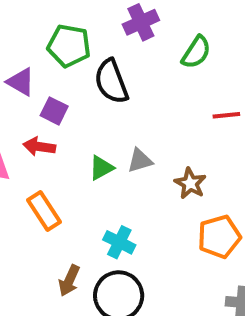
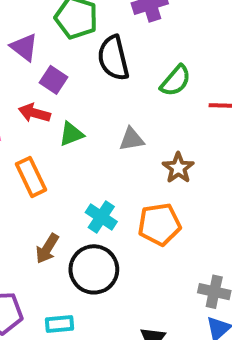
green semicircle: (196, 52) -> (176, 81), moved
green triangle: (101, 168) -> (71, 134), moved
orange pentagon: (219, 237) -> (159, 224), moved

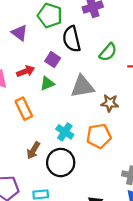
purple square: (53, 80) -> (53, 60), moved
red arrow: (34, 113) -> (26, 71), turned 144
gray triangle: (132, 139) -> (82, 86), size x1.6
brown star: (178, 168) -> (110, 103), turned -30

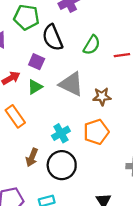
gray triangle: (82, 86) -> (71, 84), turned 45
cyan cross: (65, 132) -> (61, 133), turned 36

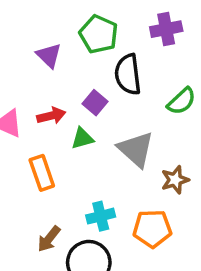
brown star: (102, 97) -> (175, 180), turned -30

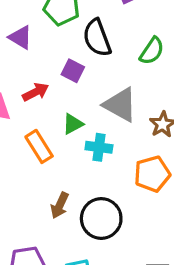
green triangle: (82, 138) -> (73, 124), moved
cyan cross: (101, 216) -> (99, 147), moved, turned 35

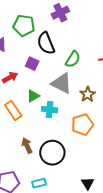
green semicircle: (152, 51) -> (73, 59), moved
brown arrow: (60, 205) -> (27, 146), turned 133

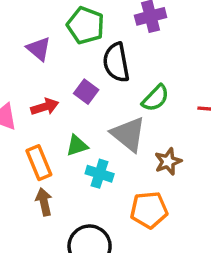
brown arrow: (27, 146) -> (44, 202), moved

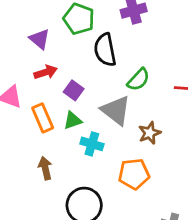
purple square: (86, 92) -> (74, 90), moved
red arrow: (45, 107) -> (46, 72), moved
orange rectangle: (39, 163) -> (43, 118), moved

